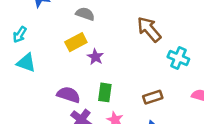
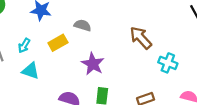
yellow rectangle: (76, 42) -> (58, 43), moved
purple star: (95, 57) -> (93, 64), size x1.5

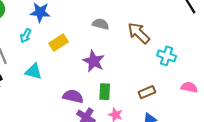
gray semicircle: (83, 25) -> (101, 24), moved
cyan arrow: (24, 46) -> (26, 36), moved

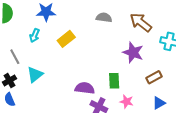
purple star: (94, 61) -> (133, 52), moved
cyan triangle: (34, 71) -> (35, 75), moved, turned -48

